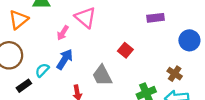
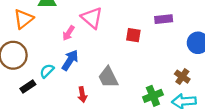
red square: (125, 50) -> (133, 35), moved, turned -32

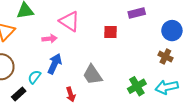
pink arrow: (68, 33) -> (50, 39), turned -120
brown cross: (182, 77) -> (165, 57), moved

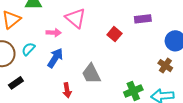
red square: (111, 32) -> (115, 34), turned 32
cyan semicircle: (34, 77) -> (28, 49), moved

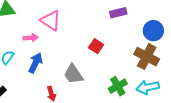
red square: (115, 34) -> (96, 46), moved
brown cross: (165, 66) -> (147, 57), size x1.6

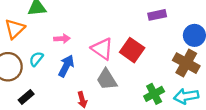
pink triangle: (51, 20) -> (102, 49), moved
red square: (96, 46) -> (132, 50), size x1.5

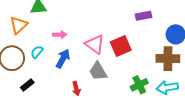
red square: (132, 50) -> (121, 46), turned 30
brown cross: (186, 63) -> (168, 59), turned -30

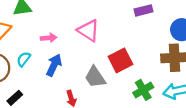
pink triangle: (95, 44) -> (88, 30), moved
red square: (121, 46) -> (120, 60), moved

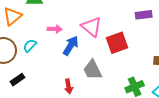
red square: (120, 60) -> (117, 43), moved
blue arrow: (54, 65) -> (71, 46), moved

